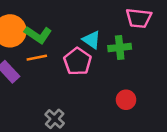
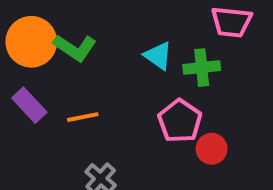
orange line: (37, 58) -> (83, 117), moved
pink pentagon: (78, 61) -> (180, 121), moved

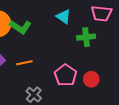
cyan triangle: (158, 56) -> (63, 17), moved
pink pentagon: (180, 121) -> (66, 75), moved

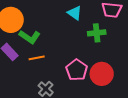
green L-shape: (20, 27) -> (30, 37), moved
red circle: (91, 79) -> (102, 74), size x1.5

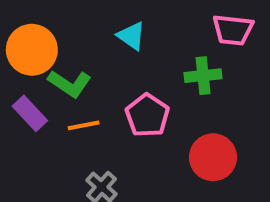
cyan triangle: (75, 13) -> (131, 36), moved
pink pentagon: (77, 70) -> (147, 115), moved

